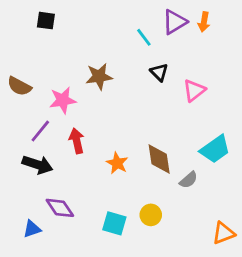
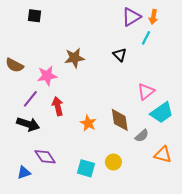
cyan line: (144, 37) -> (146, 38), moved, turned 64
pink triangle: (194, 90) -> (146, 92), moved
orange triangle: (223, 233) -> (163, 155), moved, turned 36

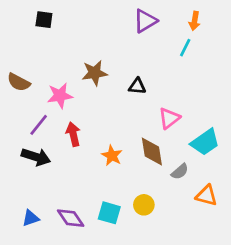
purple triangle: (131, 17) -> (145, 21), moved
black triangle: (120, 55) -> (137, 86), moved, turned -40
pink triangle: (146, 92) -> (169, 118), moved
purple diamond: (45, 157) -> (71, 218), moved

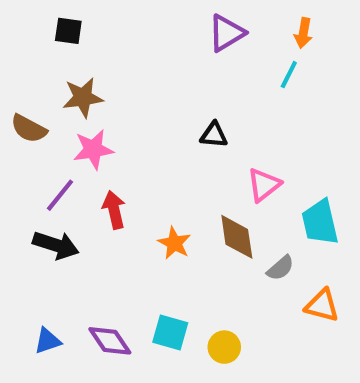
brown star: (95, 73) -> (83, 97), moved
cyan trapezoid: (205, 142) -> (320, 222), turned 112
yellow circle: (144, 205) -> (224, 347), moved

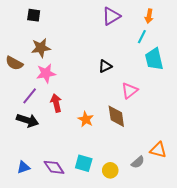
black triangle: (214, 135) -> (105, 66), turned -32
cyan trapezoid: (320, 222) -> (154, 59), moved
gray semicircle: (280, 268) -> (138, 162), moved

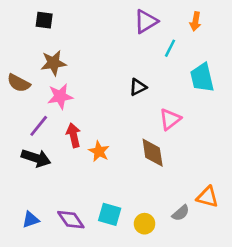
cyan line: (142, 37) -> (170, 48), moved
orange star: (86, 119) -> (99, 151), moved

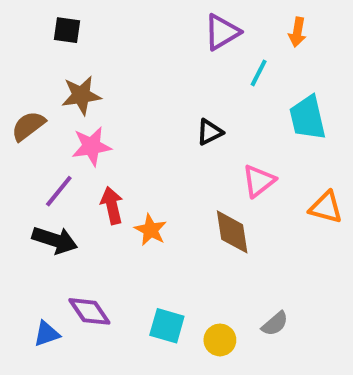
brown semicircle: (19, 83) -> (28, 126), turned 115
orange triangle: (207, 197) -> (326, 207), moved
purple diamond: (71, 220) -> (89, 311), moved

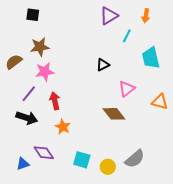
orange star: (151, 230) -> (63, 127), moved
brown diamond: (232, 232) -> (114, 114), turned -30
gray semicircle: (275, 324) -> (135, 159), size x1.5

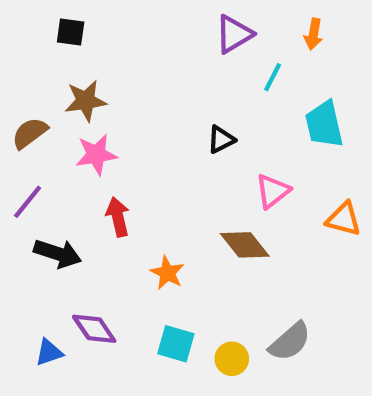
purple line: (29, 94) -> (28, 202), moved
orange star: (63, 127) -> (167, 273), moved

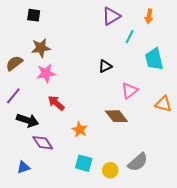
red arrow: (118, 217) -> (56, 103), turned -36
purple diamond: (94, 329) -> (43, 143), moved

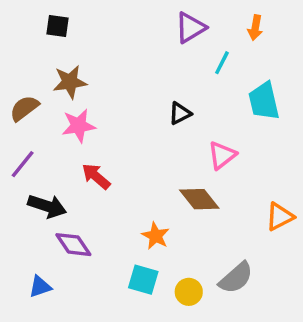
orange triangle: (163, 104) -> (280, 217), moved, turned -42
orange star: (80, 130) -> (156, 236), moved

